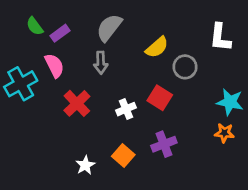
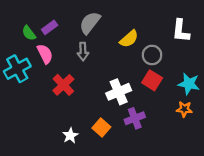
green semicircle: (35, 26) -> (29, 33), moved
red square: (160, 98) -> (152, 80), moved
white cross: (126, 109) -> (119, 92), moved, size x1.5

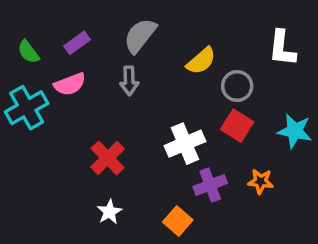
green semicircle: (29, 33) -> (28, 52), moved
pink semicircle: (45, 54) -> (70, 84), turned 96
red cross: (63, 85) -> (108, 158), moved
orange star: (184, 109) -> (261, 181), moved
orange square: (101, 128) -> (178, 221), moved

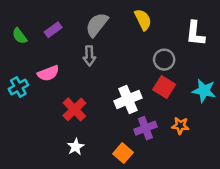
yellow semicircle: (201, 61) -> (143, 20), moved, turned -75
pink semicircle: (70, 84) -> (48, 73), moved
cyan cross: (27, 108) -> (18, 87), moved, size x0.7

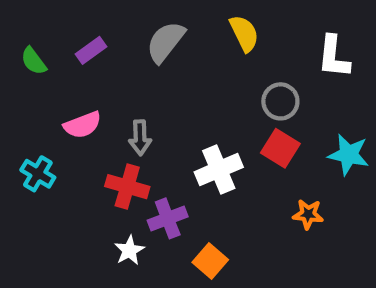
gray arrow: (89, 56) -> (140, 138), moved
cyan cross: (18, 87) -> (38, 174), moved, turned -30
red cross: (74, 109) -> (127, 187), turned -30
purple cross: (145, 128) -> (168, 218), moved

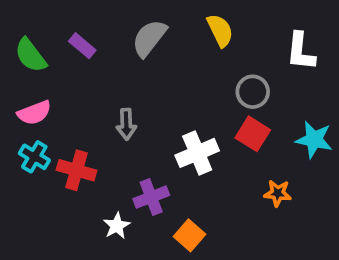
purple rectangle: (91, 50) -> (82, 46), turned 76
green semicircle: (34, 61) -> (31, 55), size x1.4
pink semicircle: (83, 125) -> (34, 113), moved
red cross: (127, 187) -> (76, 170), moved

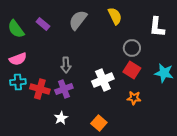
cyan cross: (34, 157) -> (18, 82), turned -35
orange star: (278, 193) -> (134, 98), moved
purple cross: (151, 197) -> (64, 89), moved

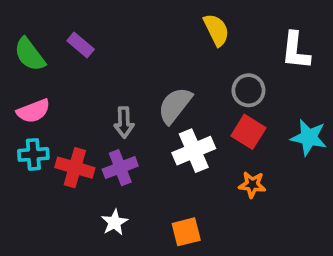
gray semicircle: (78, 20) -> (175, 105), moved
orange square: (99, 123) -> (186, 232), turned 35

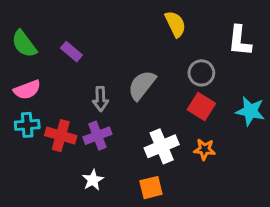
purple rectangle: (81, 45) -> (71, 52), moved
white cross: (194, 151) -> (162, 146), moved

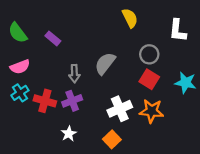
cyan cross: (27, 125) -> (20, 93), turned -30
orange star: (204, 149) -> (152, 111), size x1.5
orange square: (151, 188) -> (112, 139), turned -30

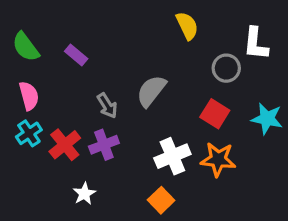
gray circle: (149, 54) -> (226, 68), moved
pink semicircle: (20, 67) -> (29, 96), turned -84
gray arrow: (74, 74) -> (107, 106), turned -30
red cross: (45, 101) -> (65, 145), turned 35
white star: (69, 134) -> (84, 194), moved

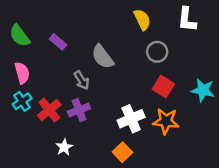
white L-shape: (256, 44) -> (187, 20), moved
gray circle: (226, 68) -> (157, 52), moved
gray semicircle: (151, 91) -> (103, 57), moved, turned -75

